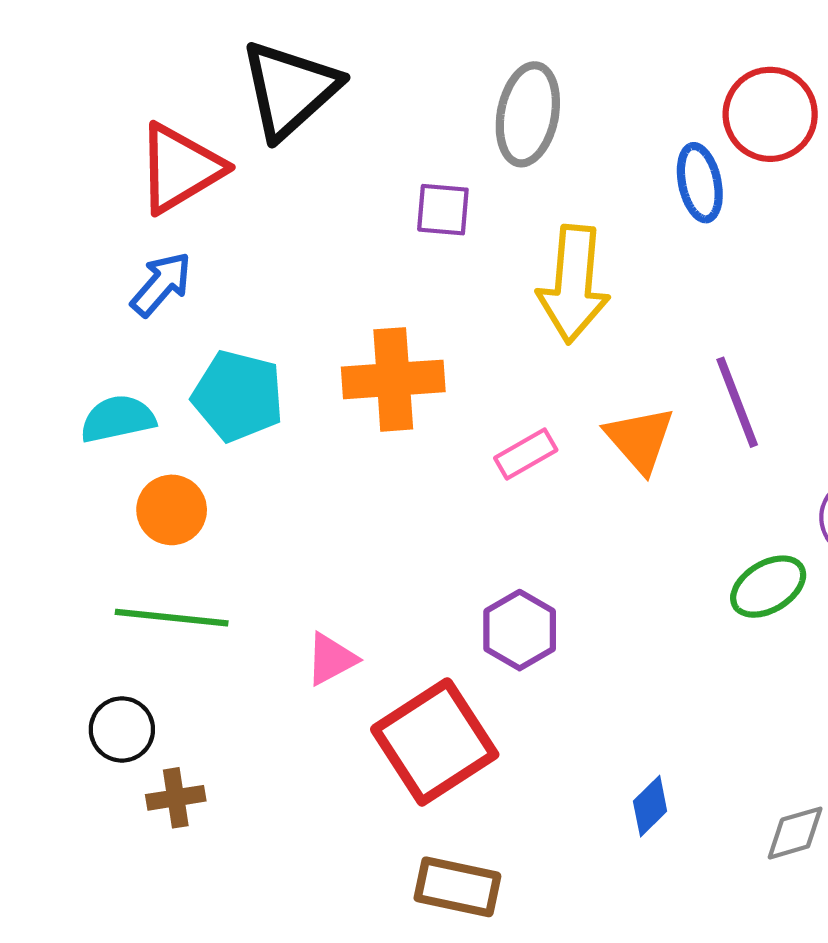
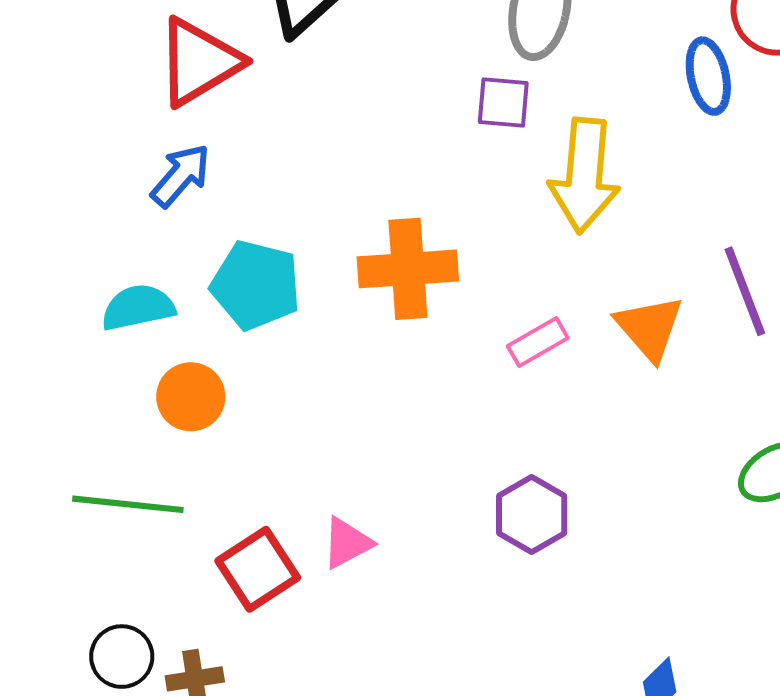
purple square: (443, 210) -> (503, 102), moved
green line: (172, 618) -> (128, 504), moved
black circle: (122, 729) -> (122, 657), moved
red square: (435, 742) -> (258, 569), moved, size x0.7

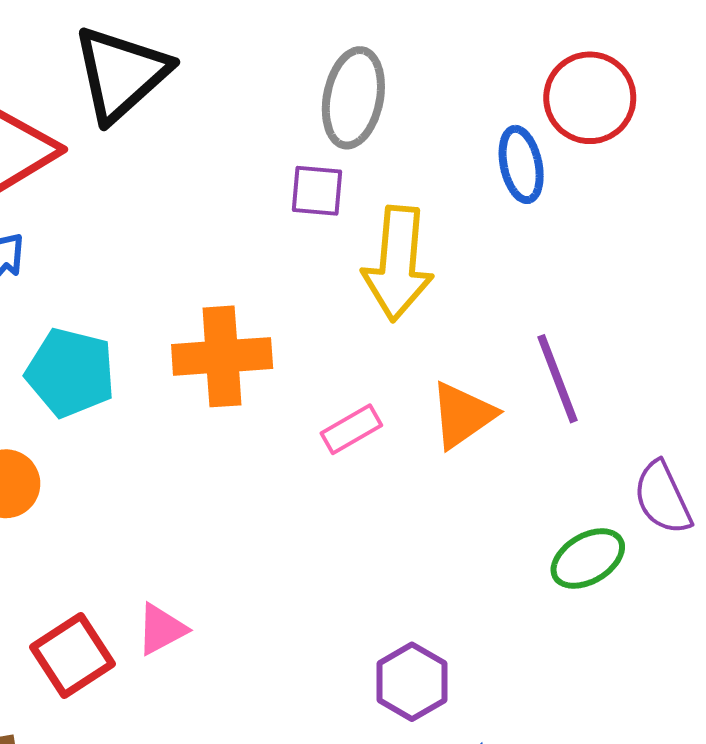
orange triangle: (649, 328) -> (462, 415), turned 36
purple hexagon: (532, 514) -> (412, 682), moved

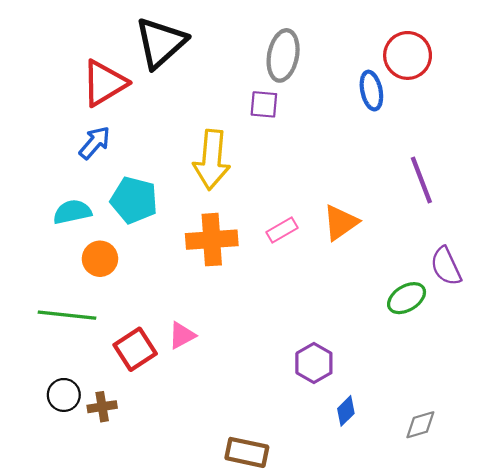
yellow arrow: (398, 263) -> (212, 160), moved
orange cross: (222, 356) -> (212, 240), moved
purple line: (557, 379) -> (421, 180), moved

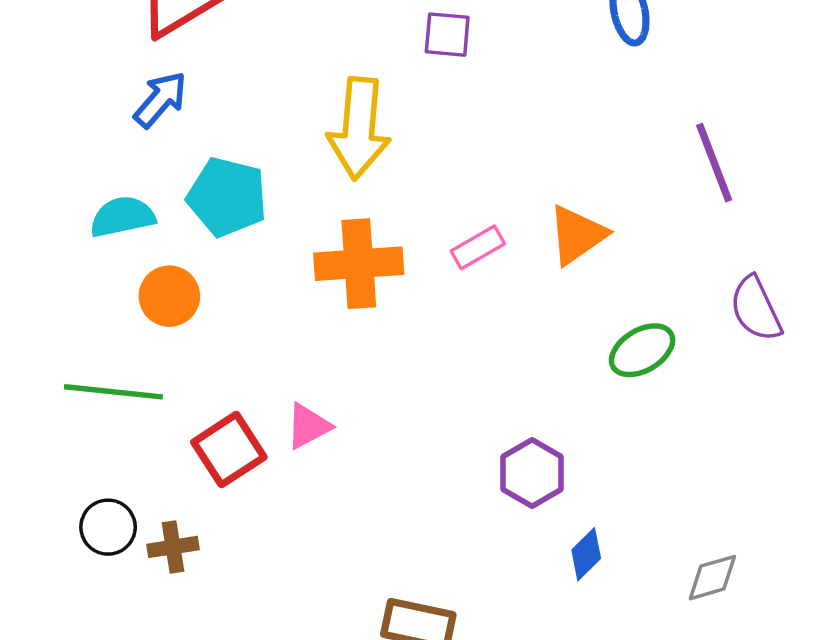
green ellipse: (407, 298) -> (642, 350), moved

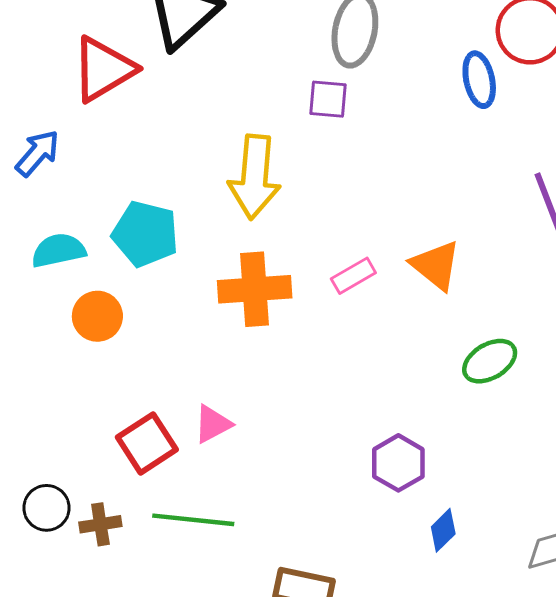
blue arrow: (160, 99) -> (38, 153), moved
orange triangle: (577, 235) -> (436, 265), turned -46
green line: (113, 392) -> (193, 520), moved

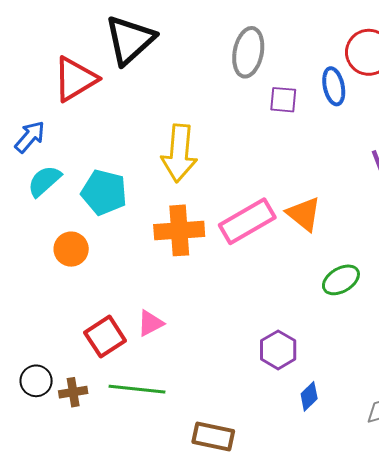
purple square: (328, 99) -> (283, 100), moved
cyan semicircle: (58, 250) -> (44, 181), moved, turned -30
pink rectangle: (353, 276) -> (247, 221), size x1.8

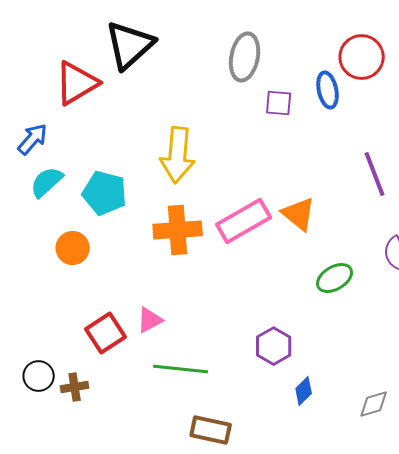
green line: (137, 389) -> (181, 369), moved

